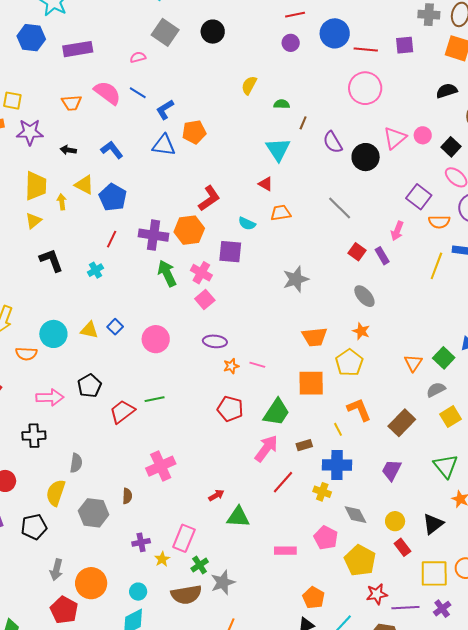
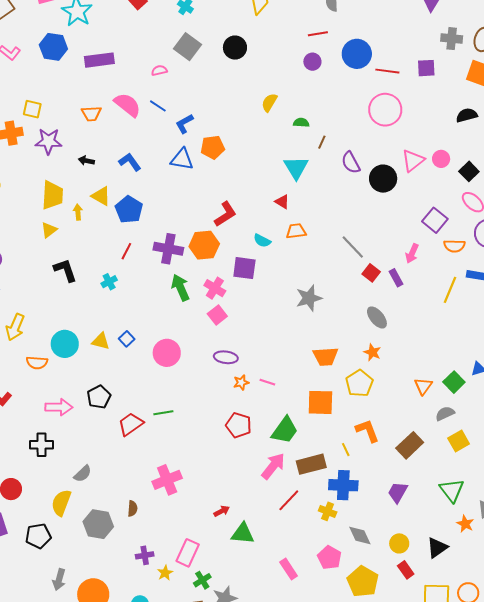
gray line: (340, 208) -> (353, 247), moved
brown rectangle: (304, 445) -> (311, 464), size x1.8
gray semicircle: (76, 463) -> (83, 474), turned 36
pink rectangle: (285, 551) -> (289, 569), turned 55

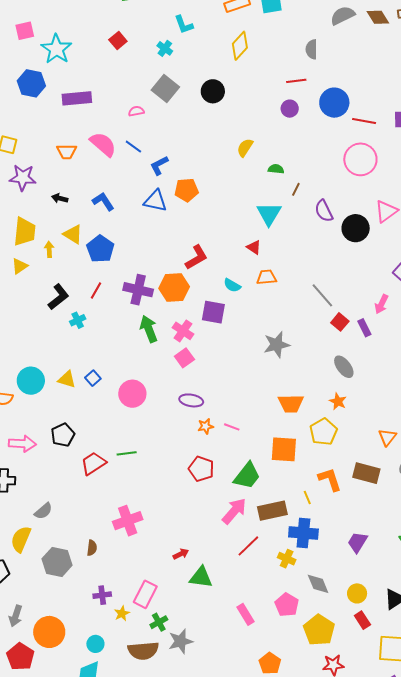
black L-shape: (65, 270) -> (58, 297), moved, turned 68
brown rectangle: (410, 445) -> (366, 473), moved, turned 56

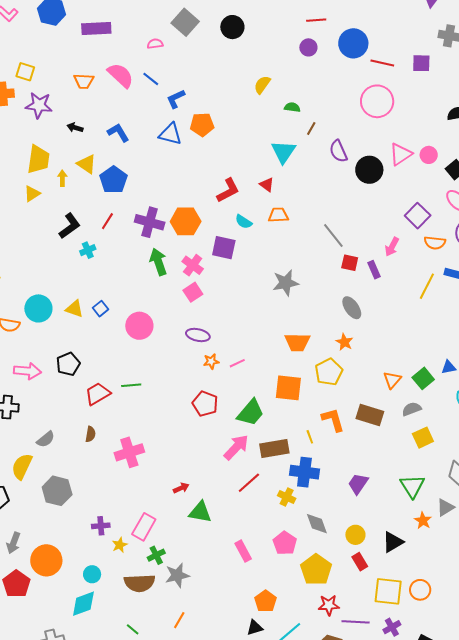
red L-shape: (197, 257) -> (228, 190), moved
red square: (340, 322) -> (350, 263), turned -30
pink line: (232, 427) -> (237, 363), turned -49
brown semicircle: (92, 548) -> (90, 434), moved

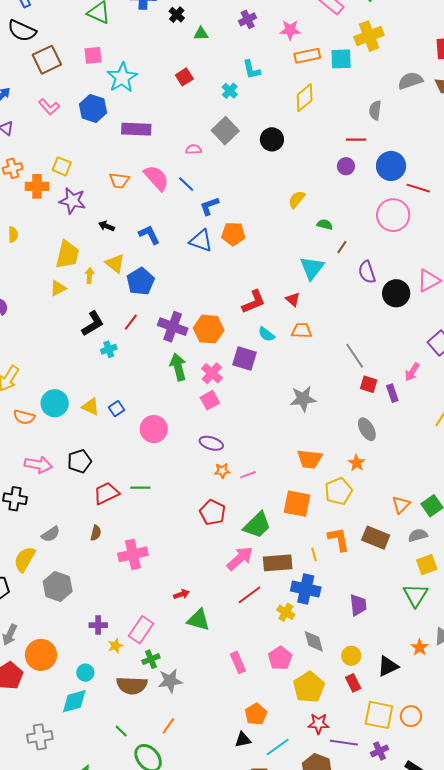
pink circle: (377, 101) -> (393, 215), moved
purple trapezoid: (358, 484) -> (358, 605), turned 135
green triangle: (412, 486) -> (416, 595), moved

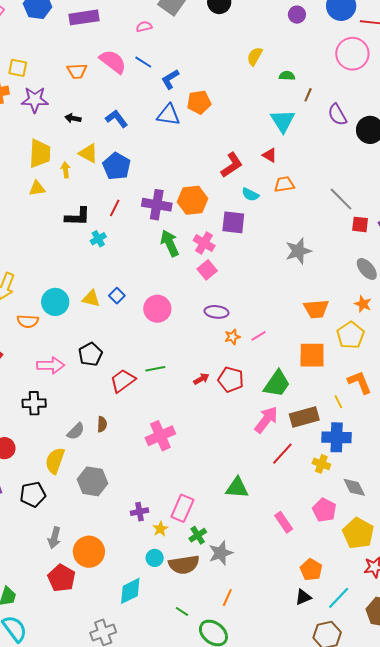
yellow triangle: (58, 288) -> (37, 188), turned 30
black L-shape: (93, 324) -> (78, 217), turned 44
brown semicircle: (96, 533) -> (102, 424), moved
red arrow: (181, 594) -> (201, 379), moved
cyan circle: (85, 673) -> (155, 558), moved

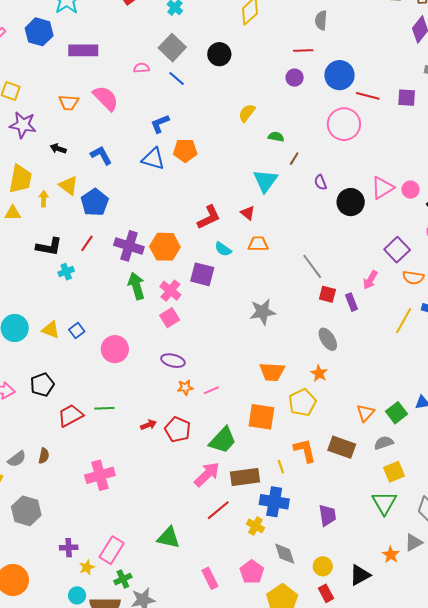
blue line: (143, 62) -> (177, 79), moved
purple semicircle: (337, 115) -> (320, 182), size x0.7

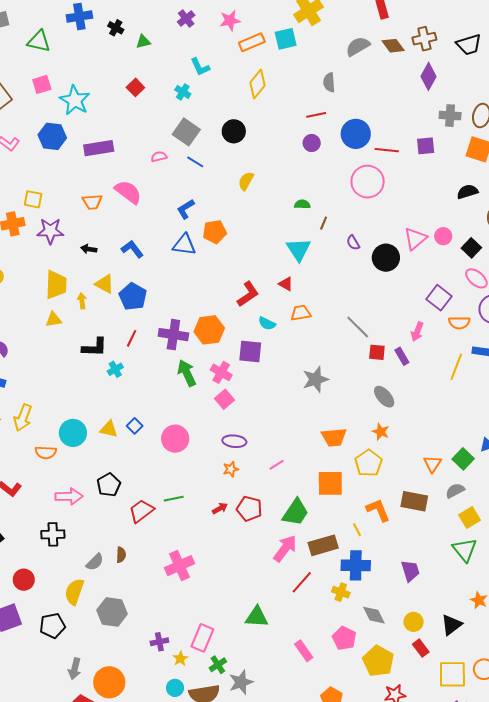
yellow semicircle: (247, 113) -> (246, 181), moved
orange star: (185, 388) -> (231, 469), moved

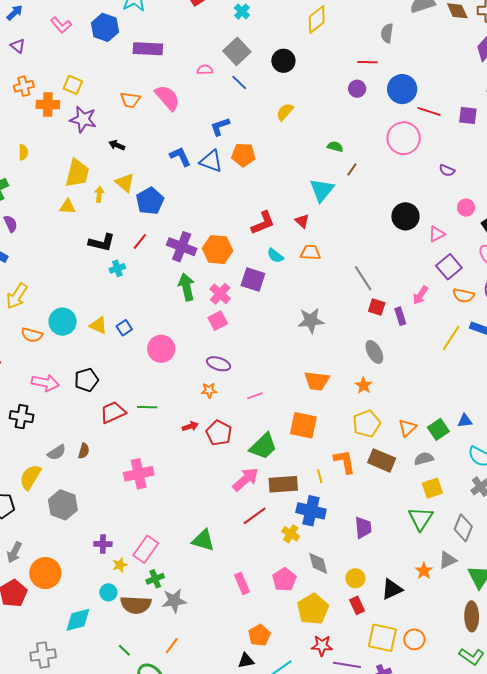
pink triangle: (415, 239) -> (437, 234), moved, size x0.7
purple semicircle: (353, 243) -> (447, 170), moved, turned -49
blue L-shape: (132, 249) -> (180, 157), moved
yellow pentagon: (369, 463) -> (367, 424), moved

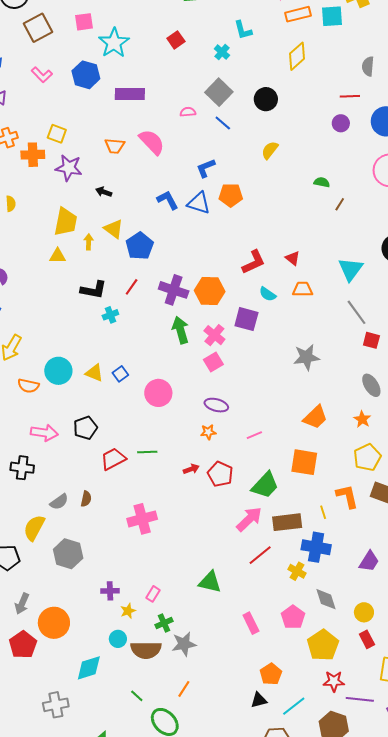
cyan triangle: (322, 190) -> (351, 269), moved
orange trapezoid: (317, 381) -> (315, 417), turned -48
purple trapezoid: (363, 528) -> (369, 561), turned 40
pink rectangle: (146, 549) -> (153, 594), size x0.6

